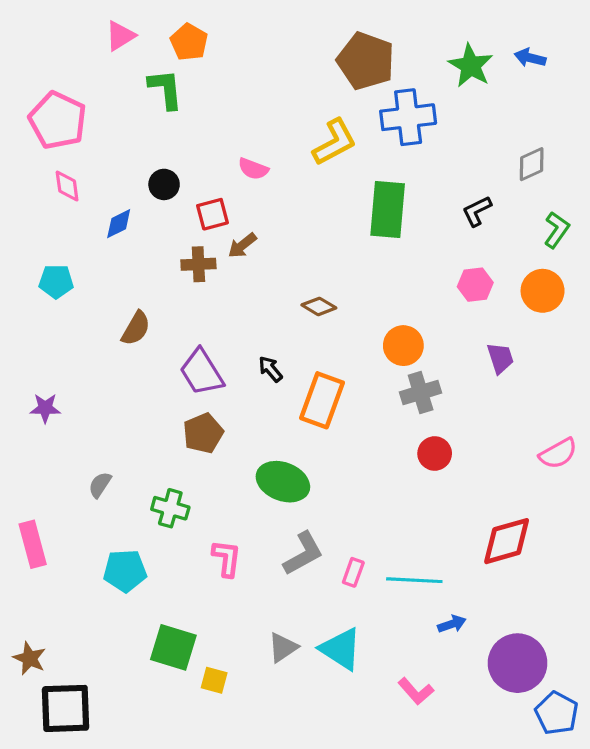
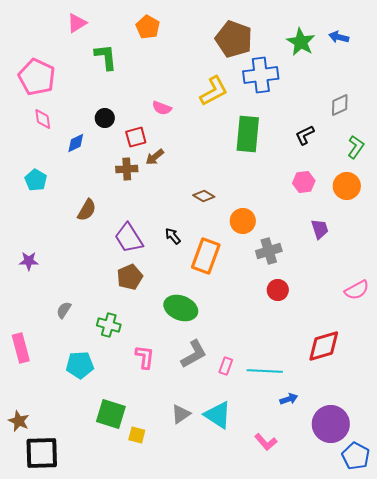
orange pentagon: (189, 42) -> (148, 27), moved
cyan pentagon: (56, 281) -> (36, 180), turned 30
orange circle: (403, 346) -> (243, 221), moved

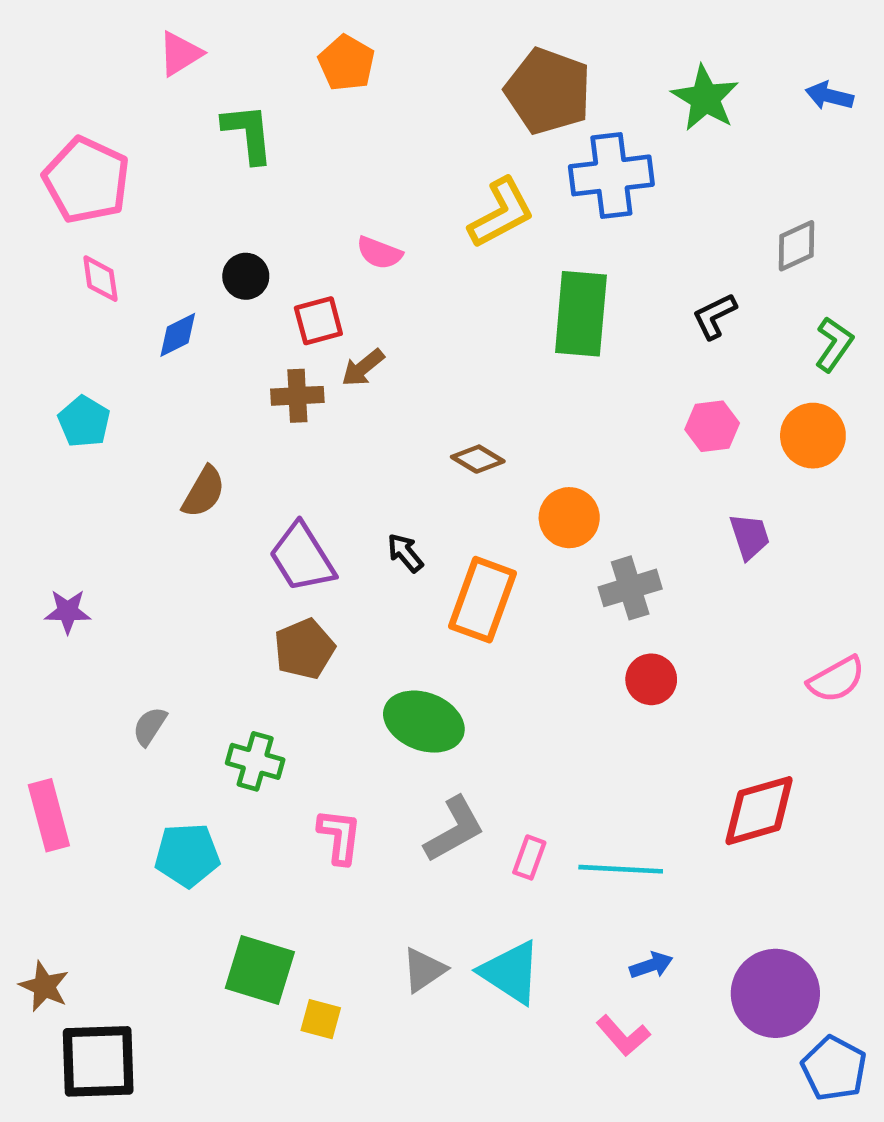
blue arrow: (339, 37) -> (829, 96), moved
blue arrow: (289, 399) -> (651, 965), moved

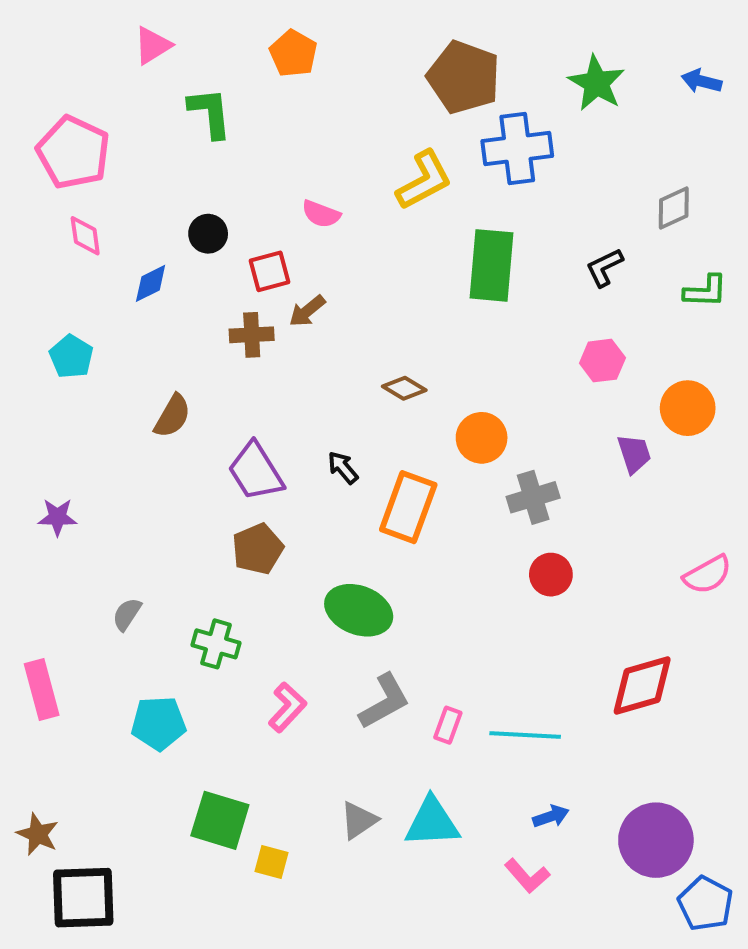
green L-shape: (834, 344) -> (705, 291), turned 57
orange circle: (813, 436) -> (688, 408), moved
pink L-shape: (340, 836) -> (287, 707), turned 36
cyan triangle: (511, 972) -> (432, 822), turned -36

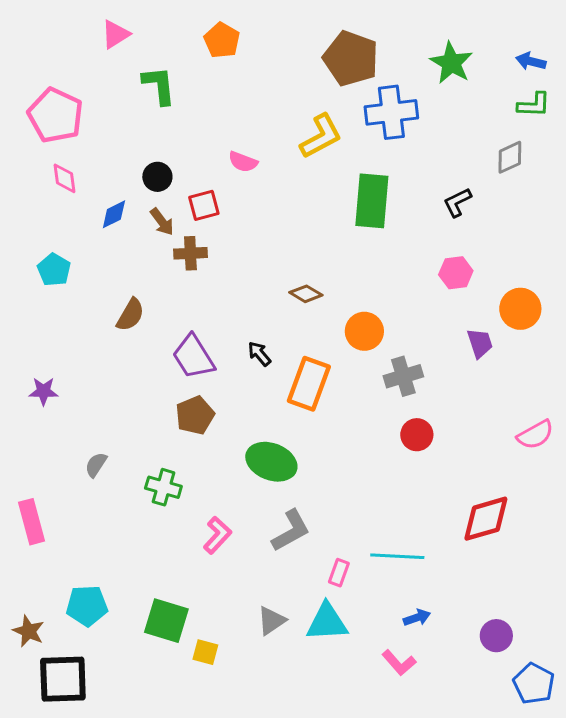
green L-shape: (705, 291) -> (534, 105), moved
brown arrow: (307, 311) -> (162, 222), moved, turned -88
cyan pentagon: (159, 723) -> (87, 606), moved
pink rectangle: (448, 725) -> (339, 573), moved
purple circle: (656, 840) -> (496, 636), size x0.6

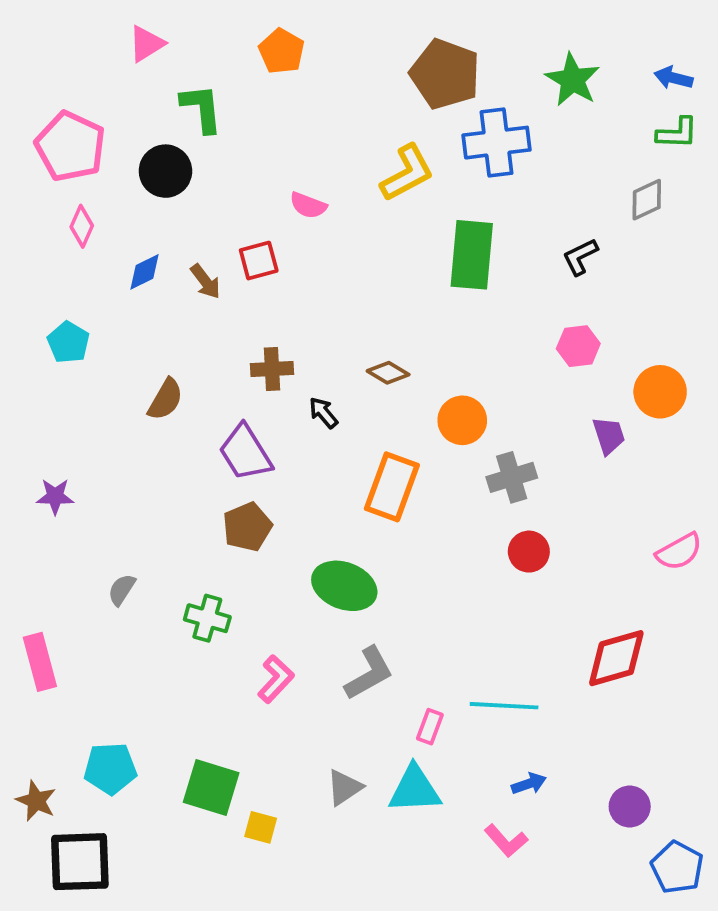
black circle: (157, 177) -> (165, 171), moved, size x1.4
pink diamond: (64, 178) -> (82, 226), turned 32
brown cross: (190, 253) -> (272, 369), moved
black arrow: (259, 354) -> (323, 413), moved

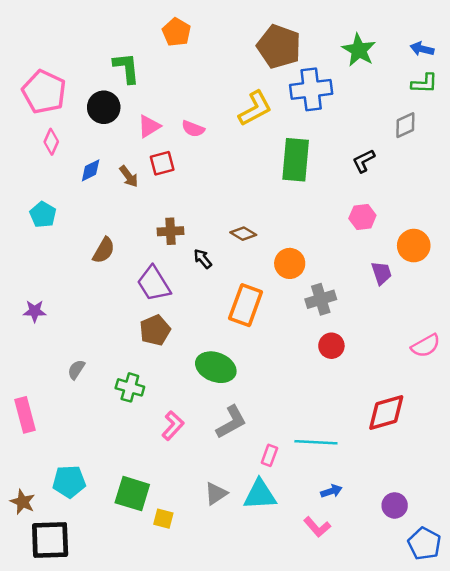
pink triangle: (146, 44) -> (149, 126), moved

